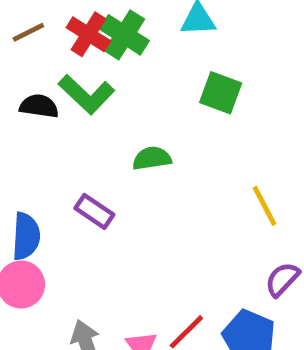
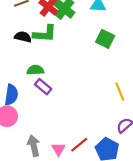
green L-shape: (86, 94) -> (45, 34), turned -45
green semicircle: (152, 158) -> (35, 70), moved

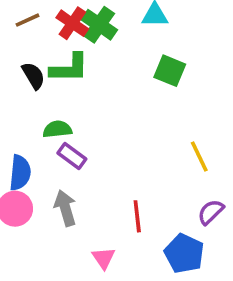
black semicircle: (23, 37) -> (33, 76), turned 49
red line: (79, 145) -> (137, 216), moved, turned -54
gray arrow: (34, 146) -> (65, 208), moved

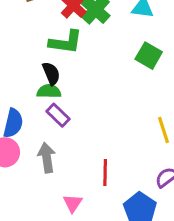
black semicircle: (33, 76) -> (51, 73), moved

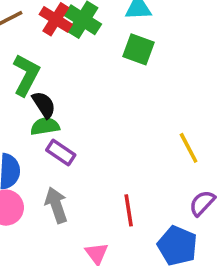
green L-shape: (66, 42) -> (26, 75), moved, turned -60
green square: (149, 56) -> (138, 49), moved

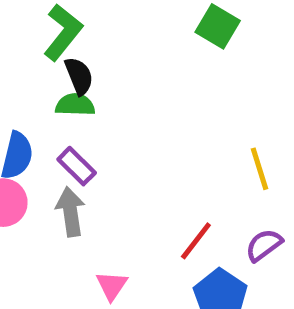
purple rectangle: (61, 153) -> (77, 166), moved
red line: (129, 210) -> (196, 241), moved, turned 36

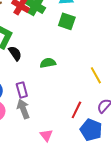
green semicircle: (75, 105) -> (48, 63), moved
purple rectangle: (77, 166) -> (22, 90), turned 42

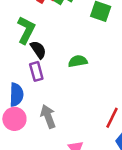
purple rectangle: (22, 90) -> (36, 71), moved

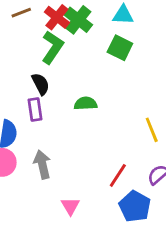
green L-shape: (26, 30) -> (53, 47), moved

